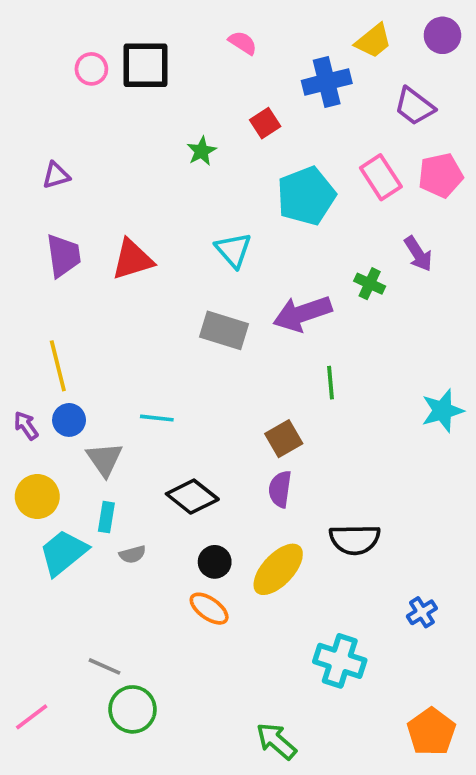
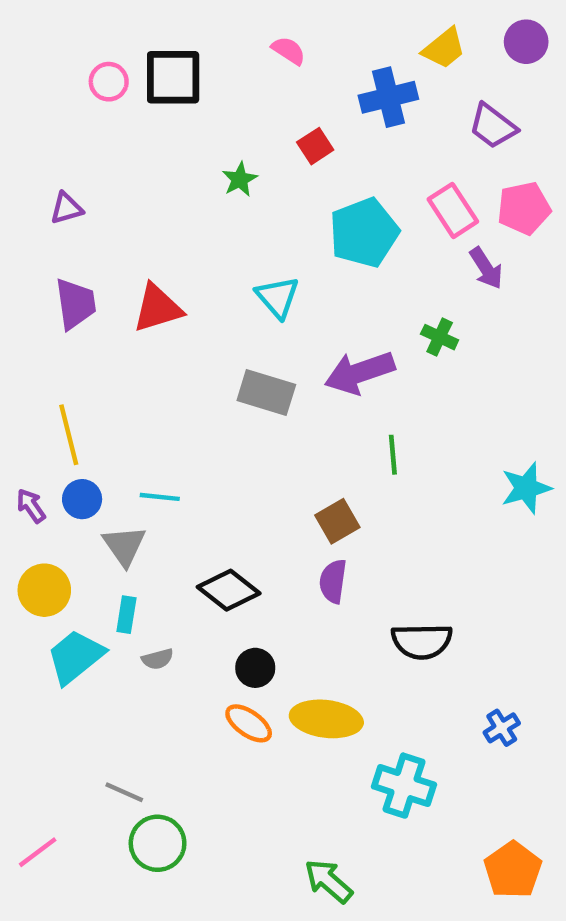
purple arrow: (418, 254) -> (486, 268), moved
cyan line: (157, 418) -> (160, 497), moved
yellow ellipse: (278, 569) -> (326, 719), moved, turned 54

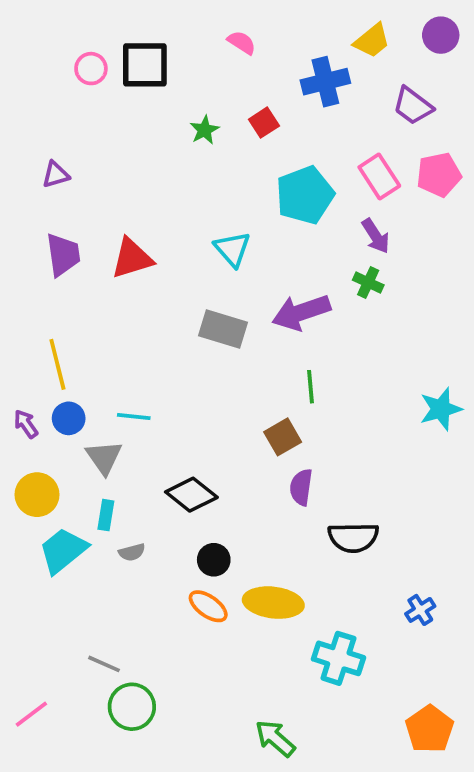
green star: (240, 179) -> (204, 130), moved
purple arrow: (486, 268) -> (376, 236), moved
green line: (393, 455) -> (310, 387), moved
purple semicircle: (333, 581) -> (301, 487), moved

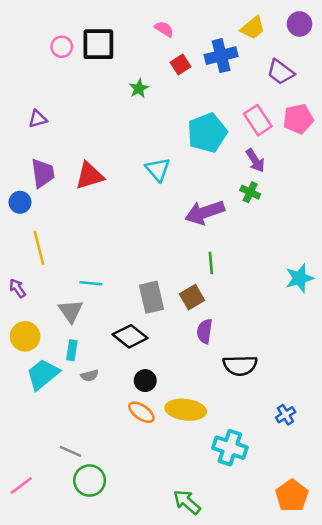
red square: (264, 123) -> (181, 64), moved
gray rectangle: (223, 329) -> (152, 297), moved, turned 60
blue circle: (69, 418) -> (20, 202), moved

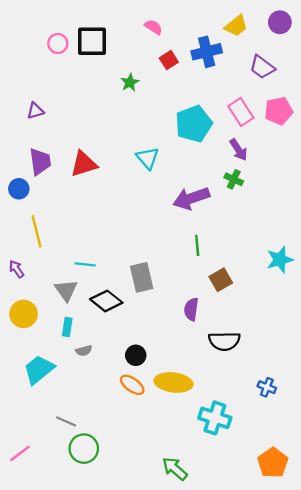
brown square: (192, 297) -> (221, 280), moved
black diamond: (130, 336) -> (106, 301), moved
cyan trapezoid: (43, 374) -> (39, 369), moved
blue cross: (286, 415) -> (267, 387), turned -36

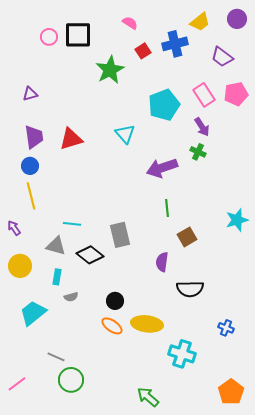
green star: (130, 82) -> (110, 70), size x1.8
blue circle: (19, 189) -> (30, 166), moved
gray triangle: (66, 290) -> (56, 246), turned -40

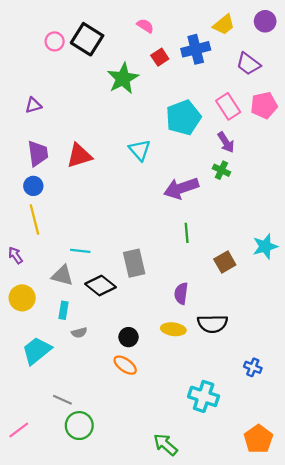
black square: (78, 35) -> (87, 39), turned 32
brown square: (187, 237) -> (225, 262), moved
yellow ellipse: (147, 324) -> (173, 329), moved, size x0.7

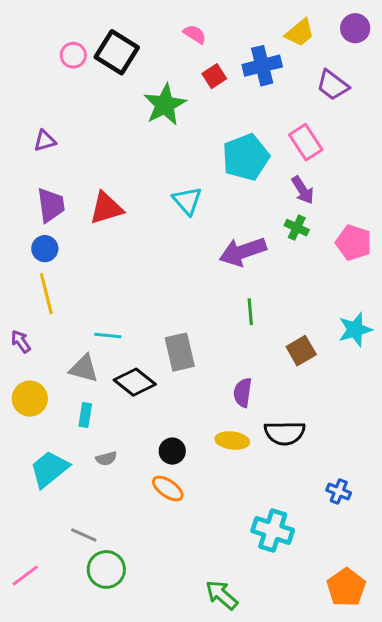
pink pentagon: (264, 105) -> (354, 243), moved, turned 30
gray semicircle: (79, 333) -> (106, 459), moved

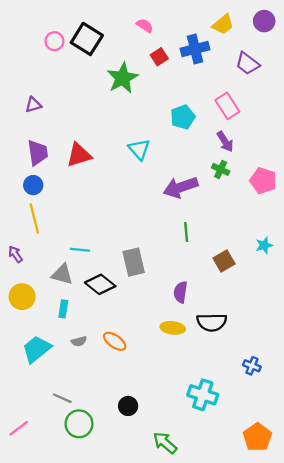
cyan pentagon: (246, 157) -> (183, 117), size x0.7
cyan star: (355, 330) -> (264, 245), size x0.7
black circle: (172, 451) -> (128, 406), moved
orange ellipse: (168, 489) -> (115, 341), moved

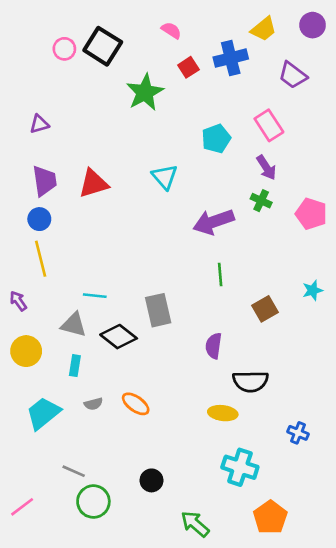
yellow ellipse: (173, 328) -> (223, 413), moved
orange pentagon: (257, 437) -> (270, 517), moved

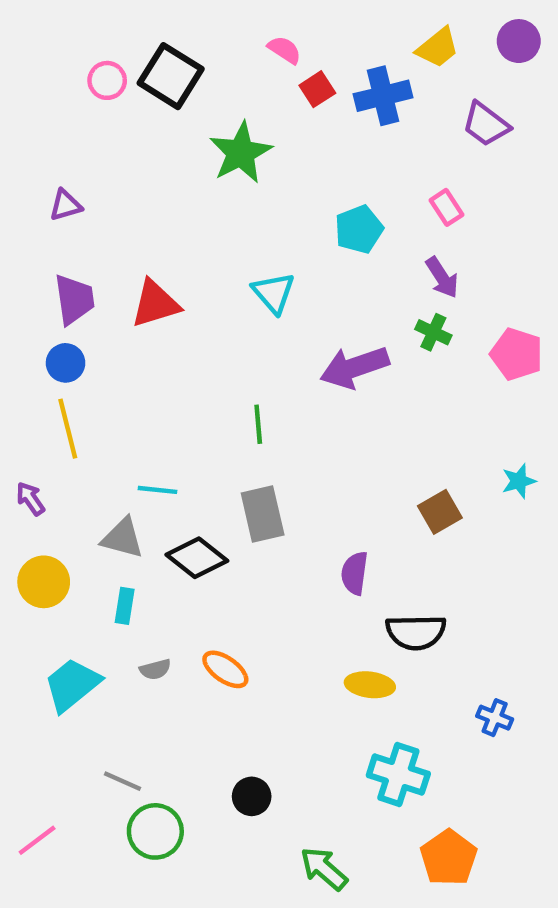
red square: (188, 67) -> (317, 89), moved
pink rectangle: (269, 125) -> (446, 207), size x0.7
green line: (220, 275) -> (258, 424), moved

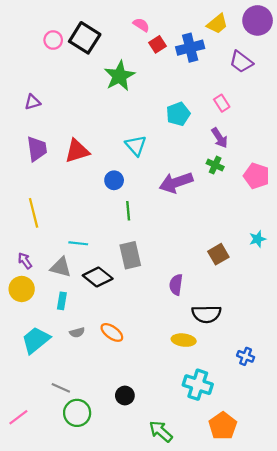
purple circle: (519, 41) -> (258, 20), size x1.4
blue circle: (66, 363) -> (114, 180), moved
purple arrow: (31, 499) -> (25, 261), moved

